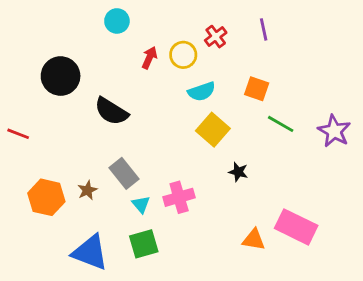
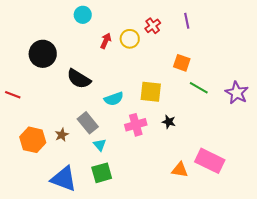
cyan semicircle: (202, 92) -> (114, 99), moved
yellow square: (213, 130) -> (151, 92), turned -35
pink cross: (179, 197) -> (136, 125), moved

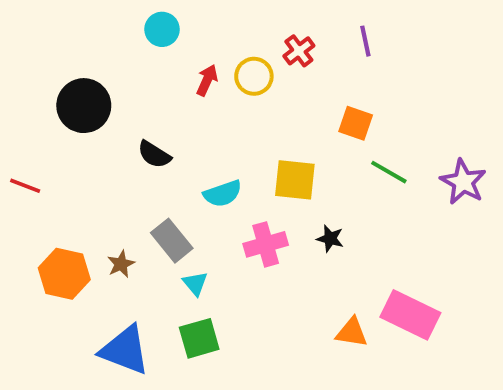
black semicircle: (79, 79) -> (154, 154), size x0.7

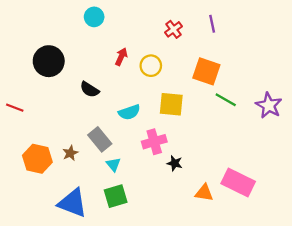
yellow circle: (254, 76) -> (151, 66), moved
red arrow: (207, 80) -> (121, 57), moved
orange square: (356, 123) -> (206, 71), size x1.4
black star: (330, 239) -> (175, 163), moved

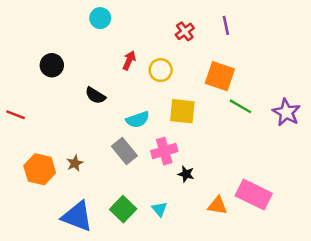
black circle: (49, 61) -> (52, 65), size x0.7
gray rectangle: (100, 139) -> (124, 151), moved
cyan triangle: (113, 164) -> (159, 209), moved
green square: (116, 196) -> (123, 209), turned -30

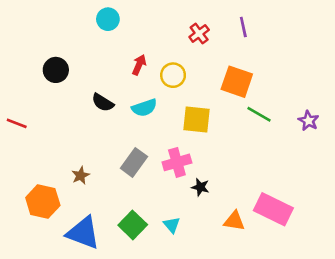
purple star: (286, 112) -> (308, 121), size x0.7
cyan semicircle: (138, 120) -> (144, 108), moved
gray rectangle: (124, 151) -> (134, 162), turned 75
orange hexagon: (40, 169) -> (43, 201), moved

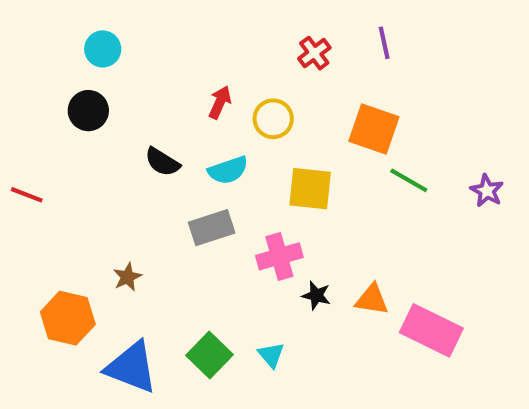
cyan circle: (108, 19) -> (103, 49), moved
gray rectangle: (134, 162) -> (212, 228), moved, turned 36
orange triangle: (234, 221) -> (372, 300), moved

